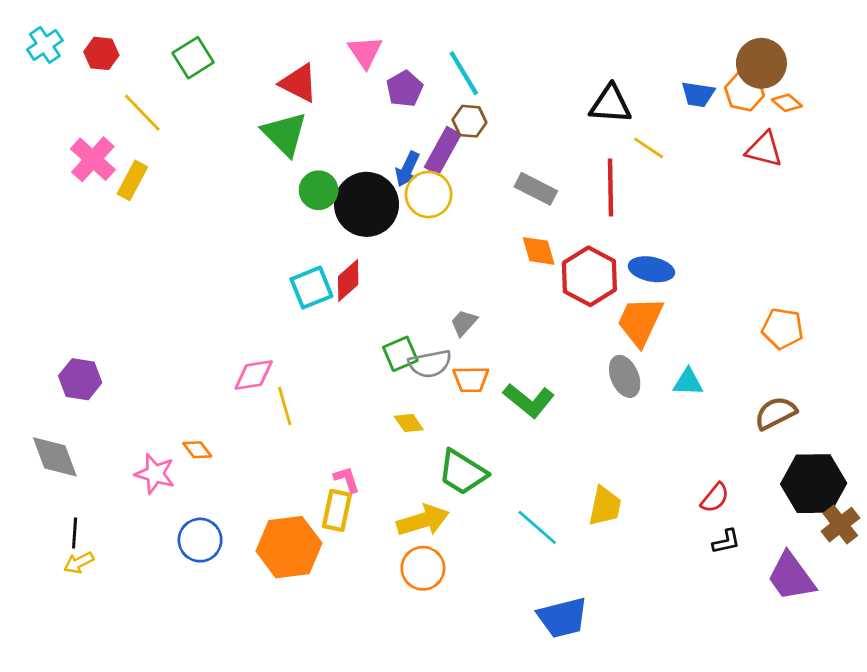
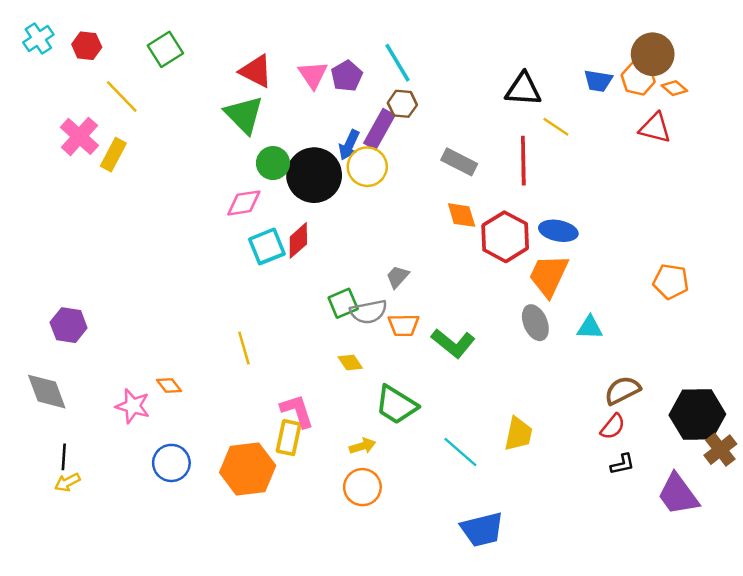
pink triangle: (365, 52) -> (313, 75), moved
pink diamond: (254, 375) -> (244, 203), moved
brown semicircle: (776, 413) -> (622, 390), moved
pink L-shape: (347, 479) -> (297, 411), size x1.5
yellow arrow: (423, 520) -> (362, 446), size x0.6

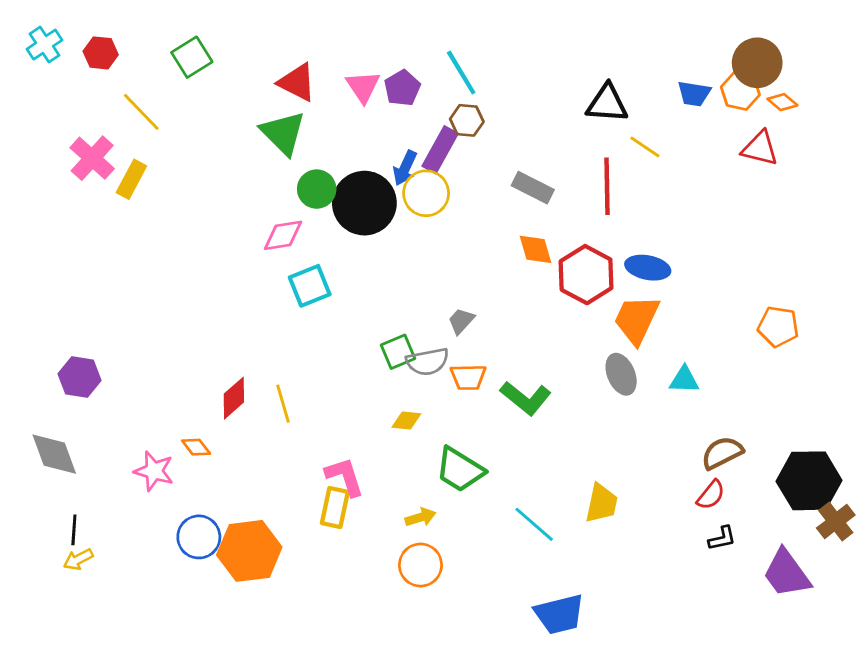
red diamond: (298, 240) -> (234, 398), moved
yellow diamond: (350, 363) -> (406, 421), turned -50
orange hexagon: (248, 469) -> (249, 551), moved

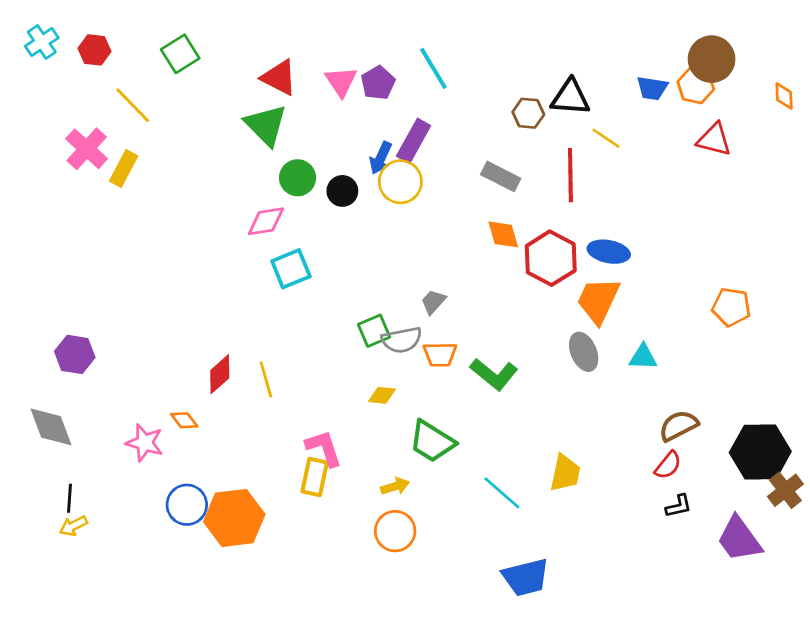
orange diamond: (782, 102) -> (784, 96), moved, turned 48
brown hexagon: (467, 120) -> (528, 113), moved
black circle: (364, 203) -> (342, 191), size x0.5

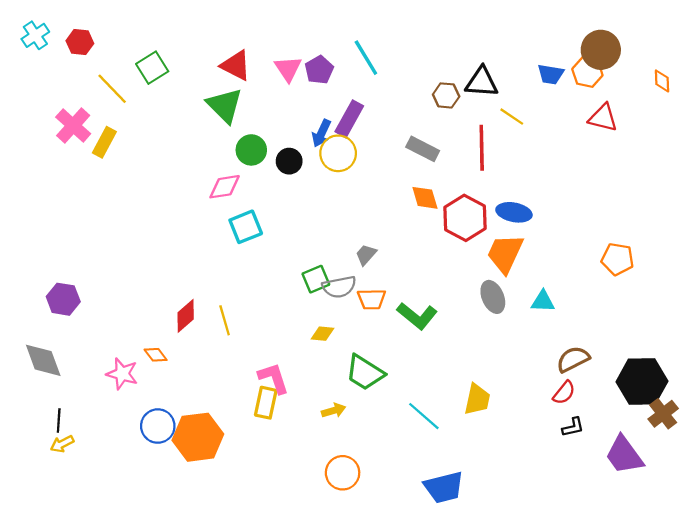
green square: (180, 54) -> (152, 68), moved
orange circle: (395, 531) -> (343, 473), moved

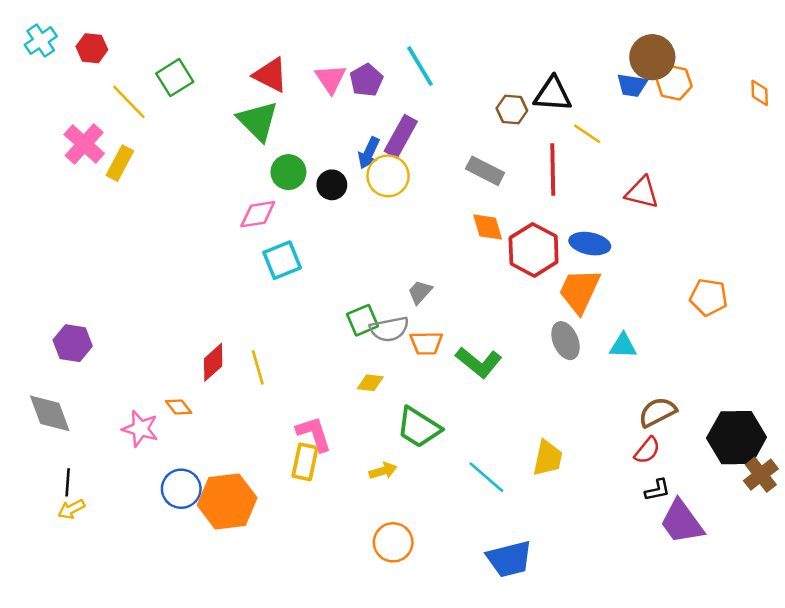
brown circle: (601, 50) -> (652, 57), moved
red triangle: (603, 118) -> (642, 192), moved
purple trapezoid: (624, 455) -> (682, 522), moved

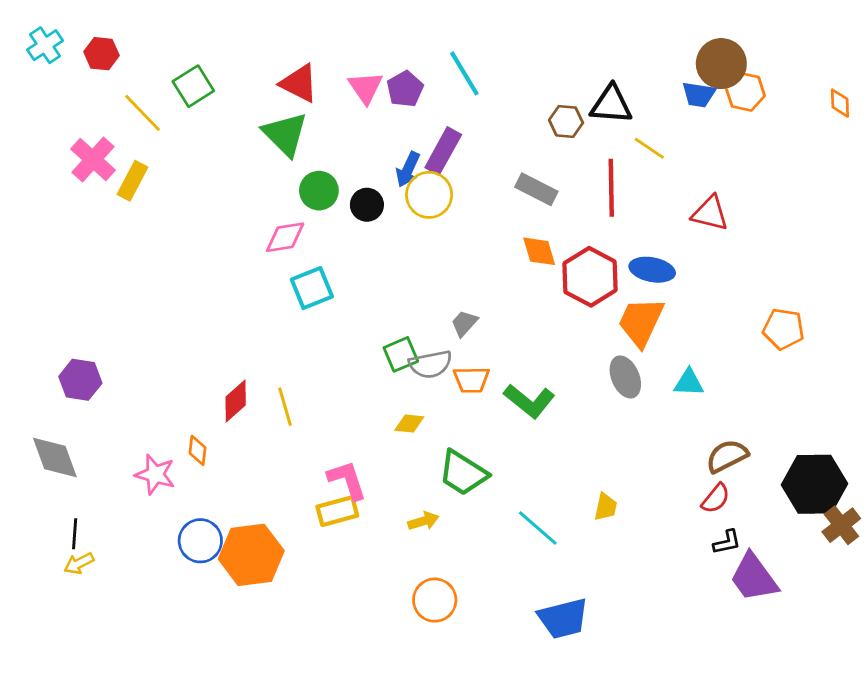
orange diamond: (179, 407) -> (198, 450), turned 44
yellow trapezoid: (548, 458) -> (606, 507), size x0.7
yellow rectangle: (305, 462) -> (337, 511), turned 63

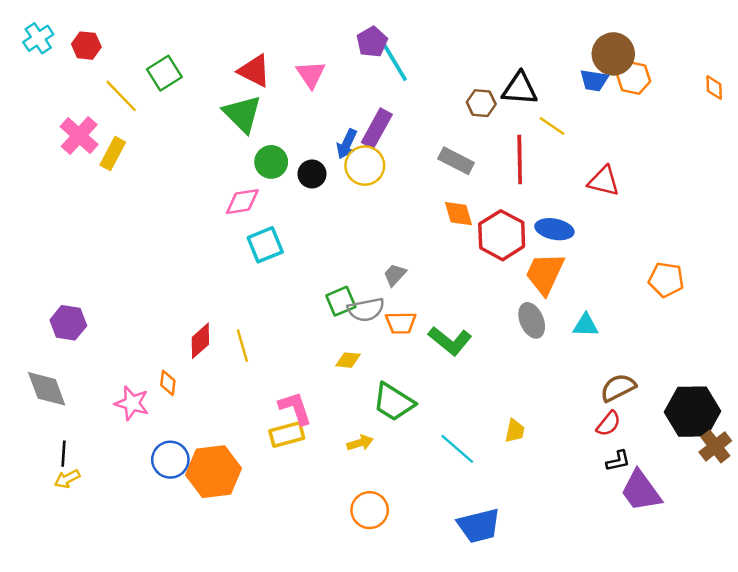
purple pentagon: (405, 89) -> (372, 42), moved

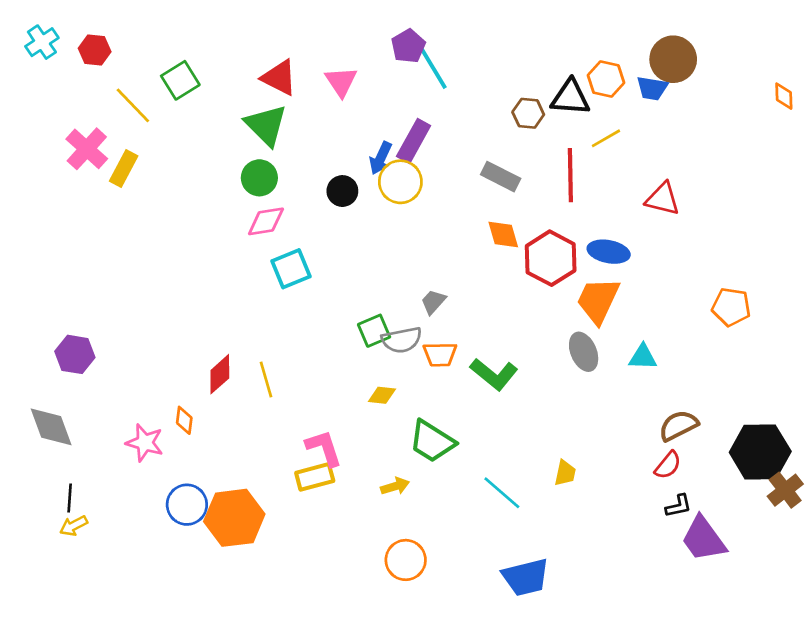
orange hexagon: (634, 78) -> (606, 79), moved
yellow line: (552, 126) -> (606, 138), turned -64
green circle: (271, 162) -> (259, 178), moved

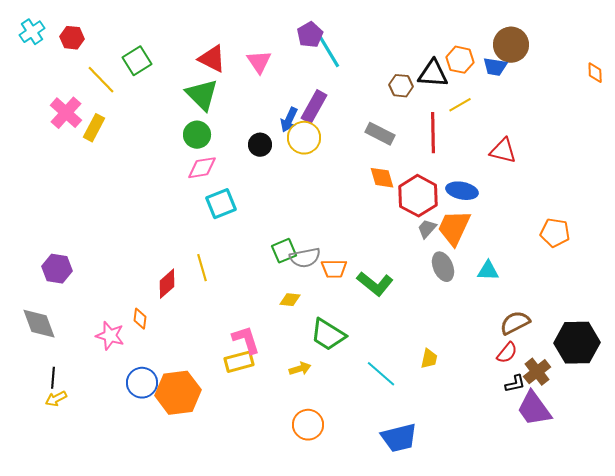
gray trapezoid: (433, 302) -> (427, 229), moved
yellow line: (266, 379) -> (202, 268), moved
brown cross: (785, 490) -> (537, 372), moved

